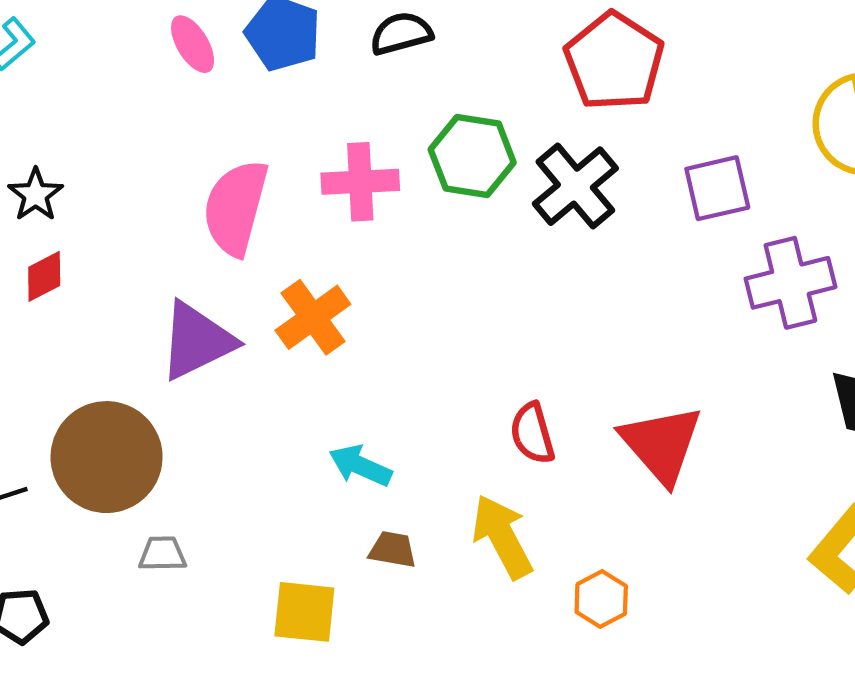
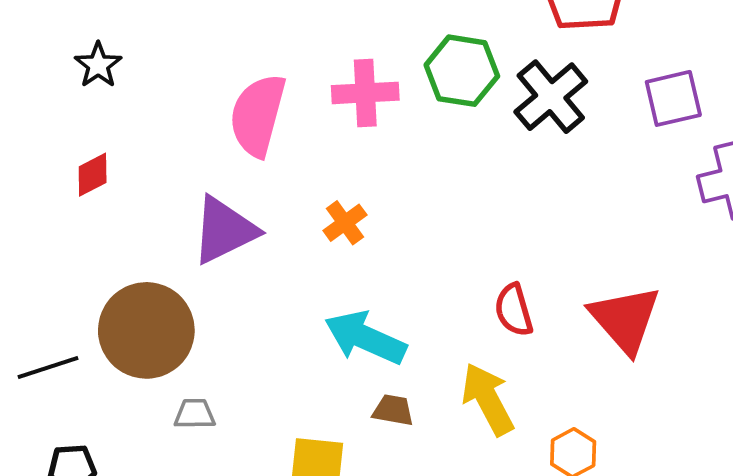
black star: (36, 195) -> (98, 65), moved
orange cross: (313, 317) -> (345, 223), moved, size x0.7
cyan arrow: (360, 466) -> (365, 338), size x1.5

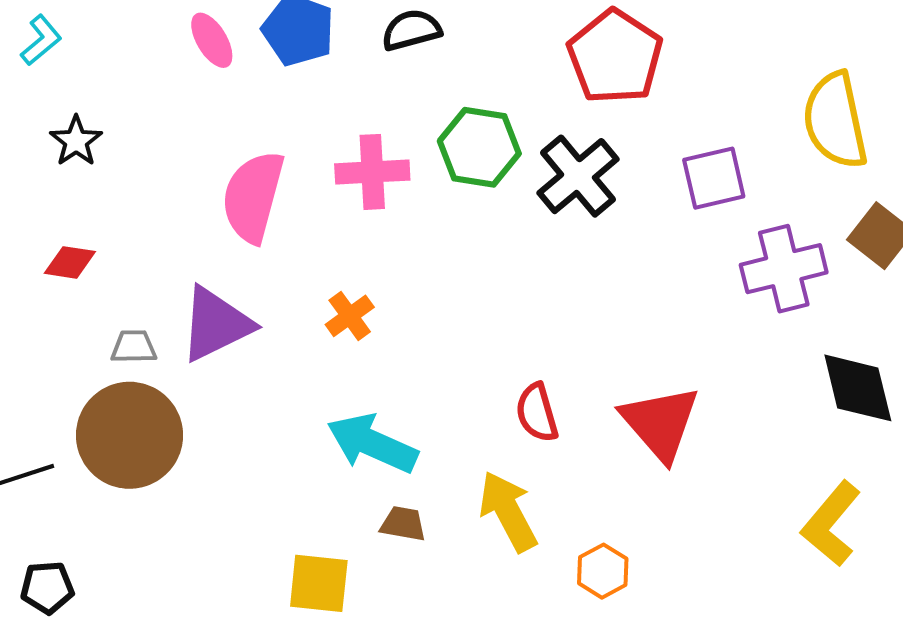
red diamond: (93, 175) -> (70, 262), turned 36
gray trapezoid: (195, 414) -> (134, 347), moved

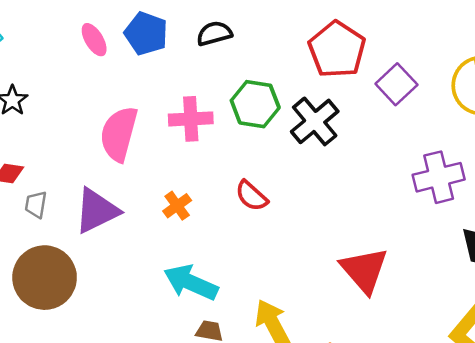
purple square: (714, 178) -> (396, 84), moved, turned -30
gray trapezoid: (134, 347) -> (36, 204), moved, turned -80
red semicircle: (537, 413) -> (251, 196), moved, turned -32

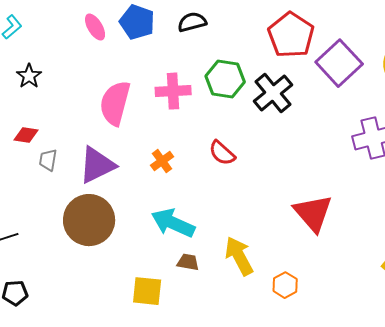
purple square: (396, 84) -> (339, 63), size x1.4
brown circle: (45, 278) -> (89, 220), moved

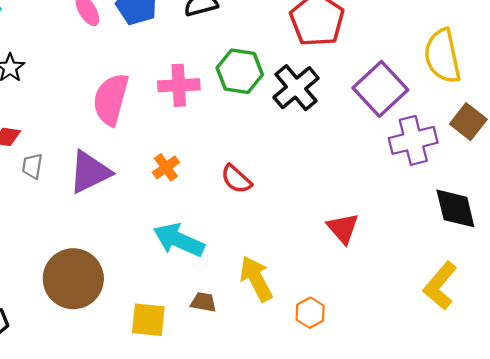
purple square: (339, 63) -> (380, 89), moved
red semicircle: (222, 153) -> (236, 179), moved
red triangle: (313, 213) -> (343, 228), size x0.7
brown circle: (89, 220) -> (73, 279), moved
brown trapezoid: (188, 262) -> (203, 302), moved

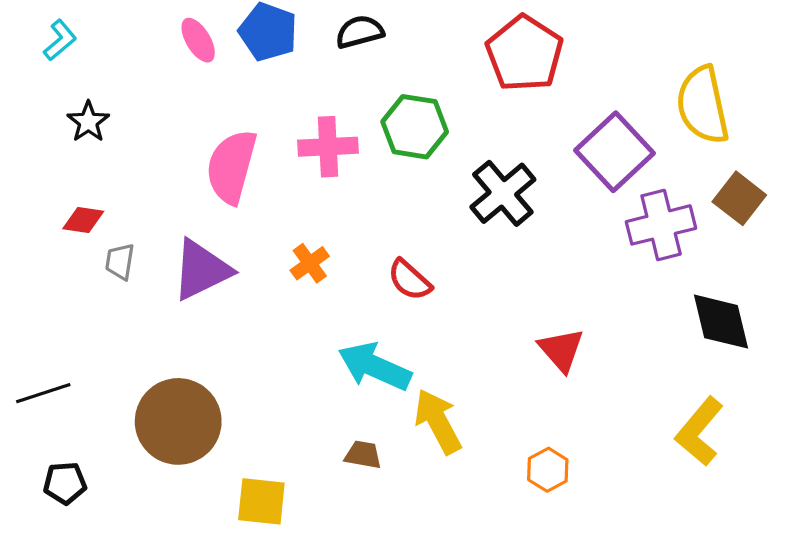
black cross: (296, 88) -> (503, 193), moved
cyan arrow: (179, 240) -> (375, 366), moved
orange hexagon: (310, 313) -> (548, 470), moved
yellow square: (148, 320) -> (261, 501), moved

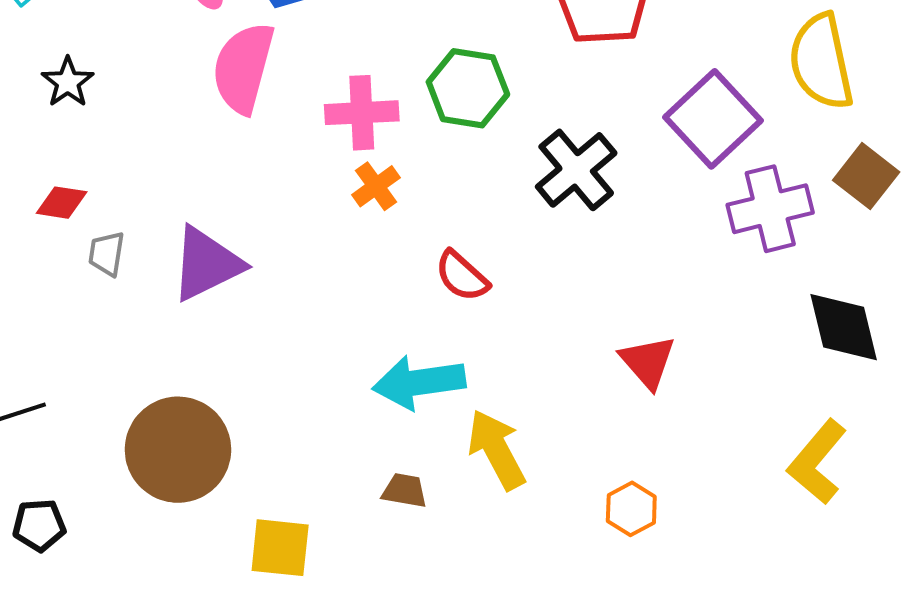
pink semicircle: (231, 167) -> (243, 68), moved
orange cross: (310, 263) -> (376, 186), moved
cyan arrow: (375, 366) -> (419, 382), turned -32

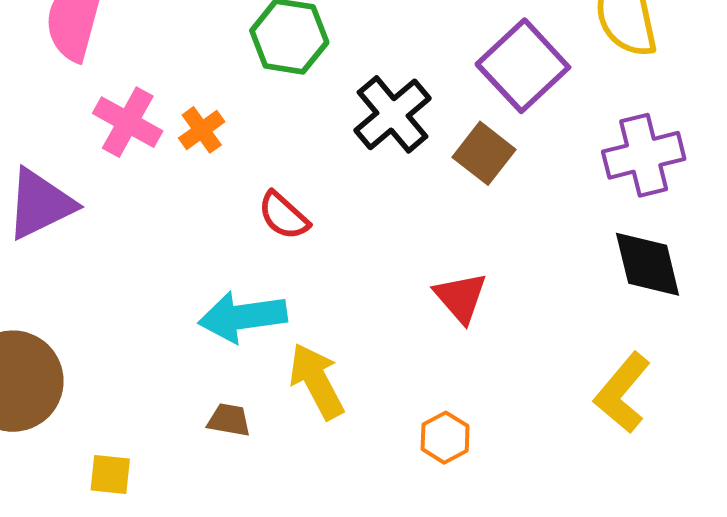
pink cross: (362, 113) -> (128, 122), moved, turned 32
brown square: (866, 176) -> (484, 153), moved
purple cross: (770, 209) -> (644, 155), moved
yellow square: (280, 548) -> (110, 475), size x0.7

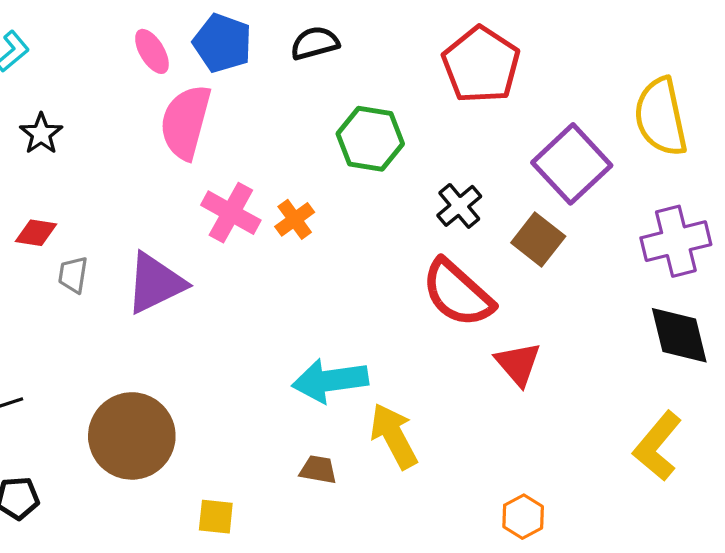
black cross: (393, 114) -> (459, 206), size x0.7
red semicircle: (283, 216) -> (458, 293), moved, size x1.6
orange hexagon: (445, 438) -> (523, 517), moved

